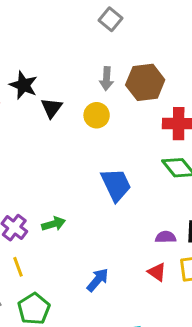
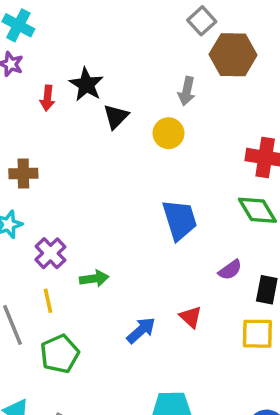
brown hexagon: (145, 82) -> (233, 55), moved
green arrow: (54, 224) -> (94, 279), moved
purple semicircle: (166, 237) -> (230, 270), moved, turned 138
red triangle: (157, 272) -> (191, 317), moved

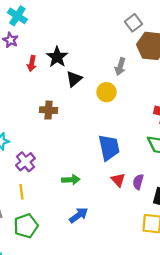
brown cross: (23, 173) -> (49, 110), moved
purple semicircle: (230, 270) -> (138, 182), turned 136
green arrow: (94, 279) -> (71, 180), moved
red triangle: (191, 317) -> (118, 180), moved

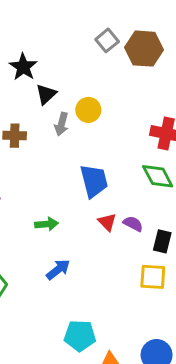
gray square: (133, 23) -> (107, 40), moved
gray arrow: (120, 67) -> (61, 124), moved
purple semicircle: (138, 182) -> (133, 224), turned 104

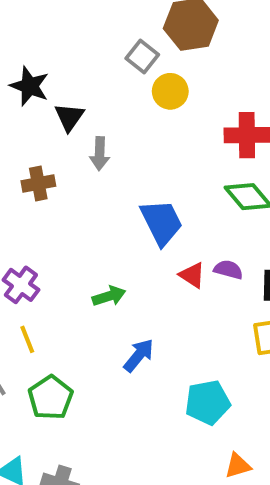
gray square: (107, 40) -> (142, 57), moved
yellow circle: (88, 110) -> (170, 91), moved
cyan pentagon: (80, 336) -> (208, 402), moved

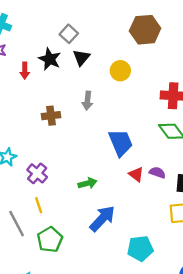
gray square: (142, 57) -> (69, 34), moved
yellow circle: (170, 91) -> (120, 71), moved
black triangle: (69, 117) -> (81, 58), moved
blue arrow: (139, 355) -> (102, 219), size x1.4

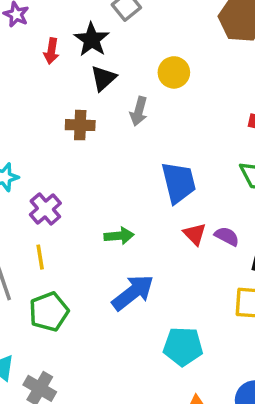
black triangle: (81, 58) -> (103, 78), moved
yellow circle: (120, 71) -> (174, 72), moved

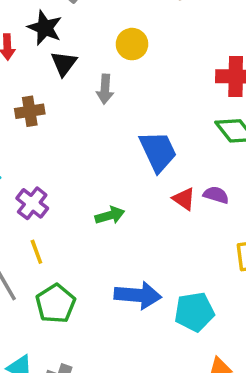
brown cross: (80, 125) -> (30, 111), moved
blue arrow: (133, 293) -> (138, 295), moved, turned 54

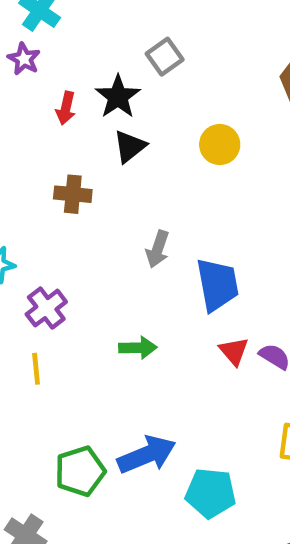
gray arrow: (105, 89) -> (158, 249), moved
blue arrow: (138, 295) -> (147, 455), turned -42
green pentagon: (56, 304) -> (80, 471), moved

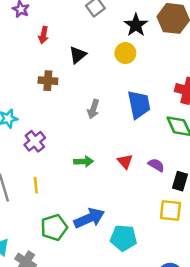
black star: (118, 97) -> (136, 25), moved
blue trapezoid: (217, 285) -> (139, 105), moved
red triangle: (234, 351) -> (125, 161), moved
yellow line: (36, 369) -> (36, 185), moved

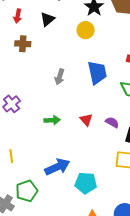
black triangle: (78, 55) -> (47, 19), moved
brown cross: (48, 81) -> (23, 44), moved
yellow line: (36, 185) -> (11, 156), moved
green pentagon: (54, 227) -> (27, 191), moved

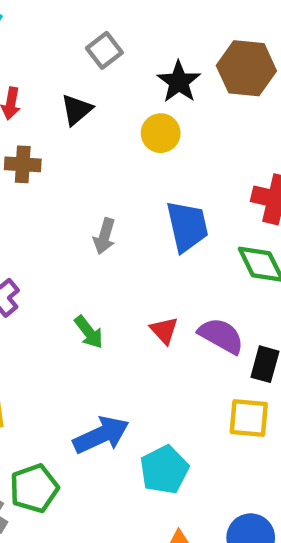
green arrow: (52, 120) -> (89, 332), turned 56
purple semicircle: (112, 122) -> (221, 336), size x1.5
cyan pentagon: (86, 183) -> (164, 470), turned -30

